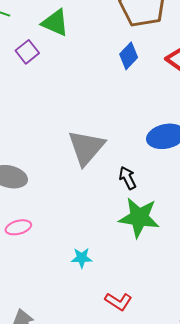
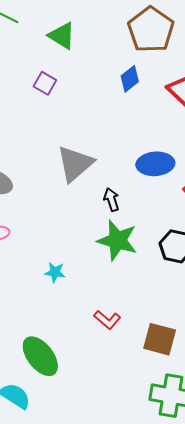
purple square: (27, 52) -> (45, 83), moved, turned -30
red L-shape: (118, 301) -> (107, 320), moved

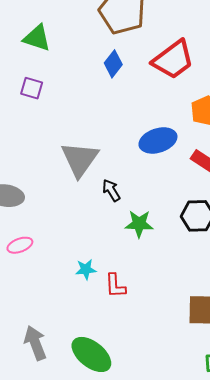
black arrow: (112, 200) -> (111, 190), moved
green star: (117, 240) -> (139, 224), size x0.7
red L-shape: (107, 320) -> (115, 286), moved, turned 60

